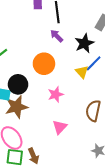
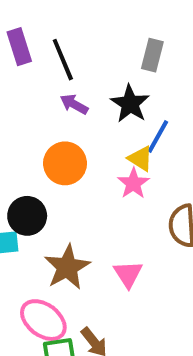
pink star: (56, 94) -> (133, 183), moved
brown star: (17, 107) -> (67, 267), moved

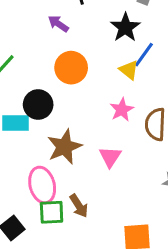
purple arrow: (74, 104) -> (58, 24), moved
pink star: (133, 183) -> (122, 110), moved
pink ellipse: (43, 320) -> (42, 185), turned 32

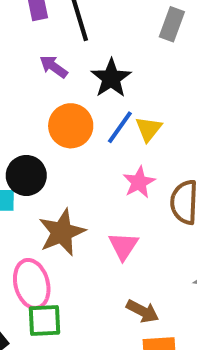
black star: (125, 27) -> (111, 78), moved
blue line: (144, 55) -> (120, 127), moved
yellow triangle: (129, 70) -> (149, 129), turned 30
brown arrow: (79, 206) -> (143, 311), moved, turned -30

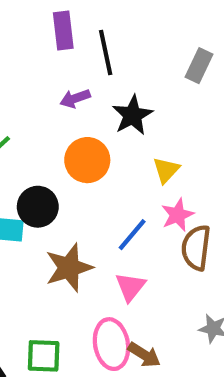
purple arrow: (54, 67) -> (75, 98), turned -60
blue line: (120, 127) -> (132, 235), moved
pink star: (139, 182) -> (178, 215), moved
pink ellipse: (32, 284) -> (111, 344), moved

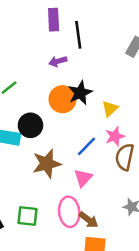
black star: (132, 115) -> (80, 93), moved

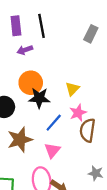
purple rectangle: (54, 20) -> (16, 26), moved
black star: (80, 93) -> (39, 98), moved, turned 30

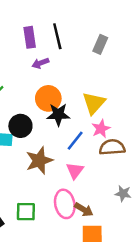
gray rectangle: (91, 34) -> (100, 44), moved
yellow triangle: (72, 89) -> (94, 103), size x1.5
brown semicircle: (87, 130) -> (112, 147), turned 80

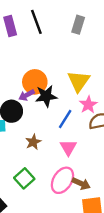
purple arrow: (40, 63) -> (27, 95), moved
brown star: (39, 161) -> (33, 142), size x0.6
pink ellipse: (65, 204) -> (62, 180), turned 50
green square: (26, 212) -> (24, 178), moved, turned -36

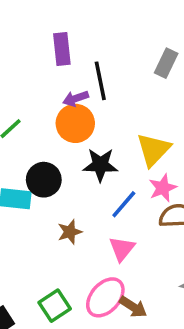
black line: (36, 22) -> (100, 81), moved
orange circle: (35, 82) -> (75, 123), moved
purple arrow: (27, 95) -> (76, 98), moved
green square: (24, 178) -> (55, 306), moved

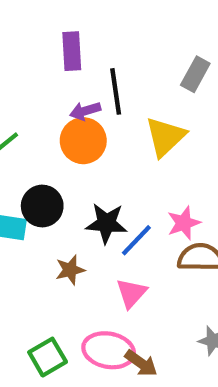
yellow triangle: (153, 150) -> (165, 137), moved
black star: (100, 165) -> (106, 223), moved
pink ellipse: (105, 297) -> (109, 350), turned 57

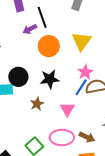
yellow triangle: (165, 137) -> (82, 41), moved
orange circle: (83, 141) -> (49, 46), moved
blue line: (136, 240) -> (81, 87), moved
brown arrow: (141, 363) -> (87, 137), moved

